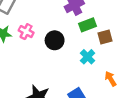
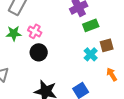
brown square: (105, 37) -> (107, 45), moved
black circle: (55, 40) -> (39, 52), moved

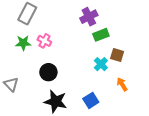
brown square: (107, 45) -> (117, 55), turned 32
black circle: (39, 52) -> (48, 72), moved

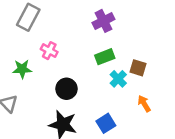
green rectangle: (101, 35) -> (105, 57), moved
green star: (23, 43) -> (22, 69), moved
black circle: (48, 72) -> (66, 89), moved

